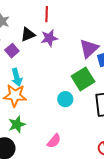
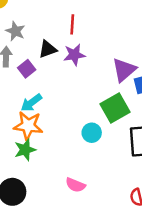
cyan arrow: (17, 77) -> (31, 103), turned 66
green star: (17, 124) -> (25, 150), moved
pink semicircle: (54, 141) -> (75, 185), turned 70

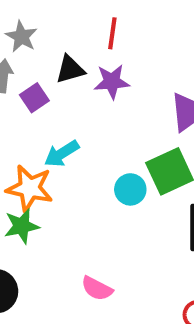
cyan arrow: (31, 103) -> (62, 154), moved
cyan circle: (92, 133) -> (130, 189), moved

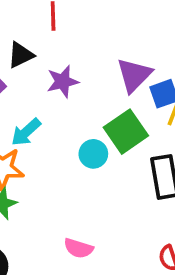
purple star: (112, 82) -> (63, 82), moved

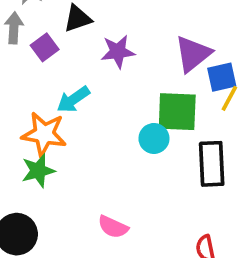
green square: (126, 132) -> (177, 112), turned 30
cyan circle: (93, 154) -> (154, 138), moved

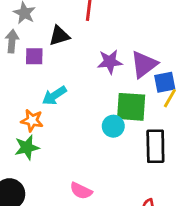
purple square: (45, 47) -> (34, 56), turned 36
purple star: (118, 52) -> (110, 62), moved
orange star: (44, 134) -> (32, 120), size x0.7

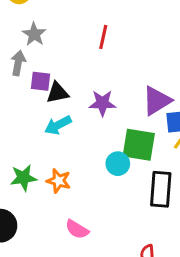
black triangle: (59, 36) -> (57, 93), moved
purple star: (110, 62) -> (102, 103), moved
orange star: (32, 120) -> (59, 181), moved

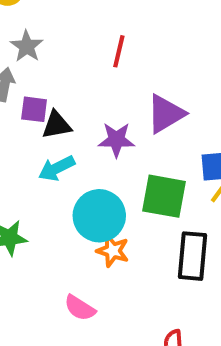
purple triangle: (157, 101) -> (166, 114), moved
cyan circle: (118, 164) -> (99, 216), moved, size x1.6
orange star: (59, 181) -> (113, 251), moved

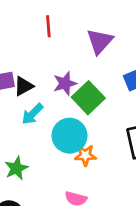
purple triangle: (166, 114) -> (100, 41), moved
green square: (164, 196) -> (88, 98), moved, turned -36

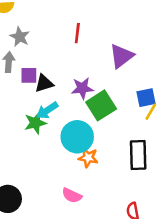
green star: (16, 168) -> (35, 123), moved

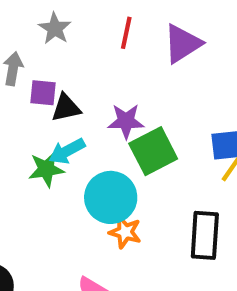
gray star: (20, 37) -> (55, 28), moved
purple triangle: (122, 56) -> (182, 44), moved

